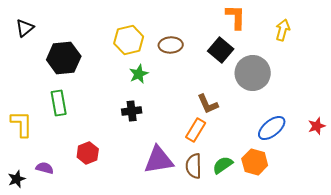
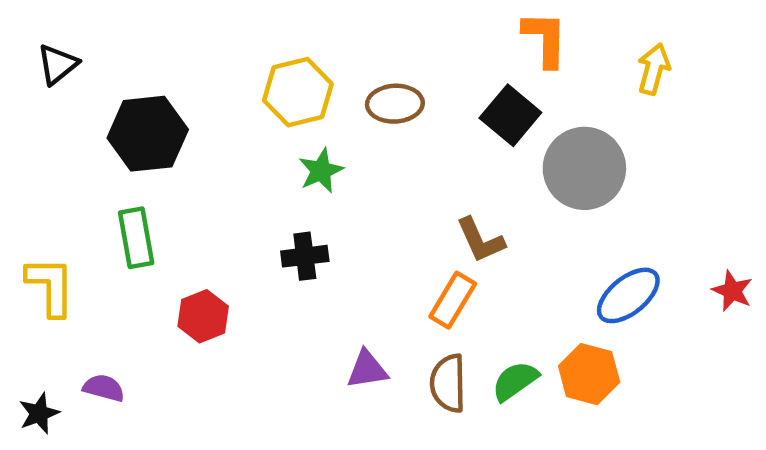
red star: (317, 126) -> (732, 291), turned -30
red hexagon: (88, 153) -> (203, 316), moved
purple triangle: (159, 160) -> (367, 369), size x0.6

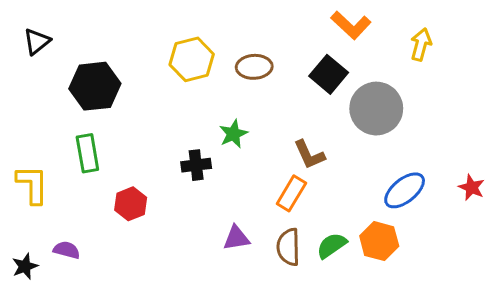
orange L-shape: (545, 39) -> (351, 25), turned 132
green star: (321, 171) -> (233, 134), moved

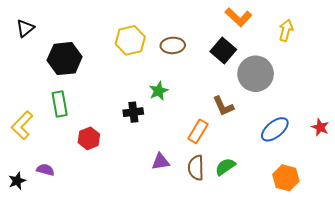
brown L-shape: (309, 155) -> (223, 106), moved
yellow L-shape: (32, 184) -> (22, 125), turned -136
orange hexagon: (379, 241) -> (286, 178), moved

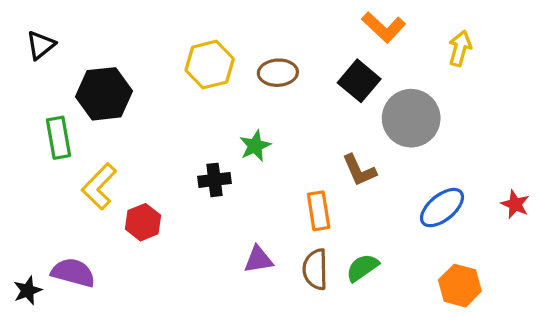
green rectangle: (60, 104) -> (58, 138), moved
yellow L-shape: (22, 125) -> (99, 186), moved
orange rectangle: (198, 131) -> (319, 211), turned -40
purple semicircle: (45, 170) -> (73, 273), size x1.5

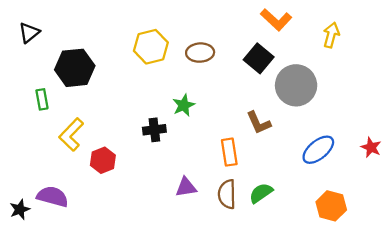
green rectangle: (58, 138) -> (42, 99), size x0.7

